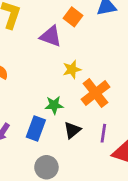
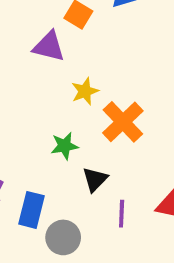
blue rectangle: (36, 128) -> (32, 210), moved
purple line: (103, 133) -> (122, 214), moved

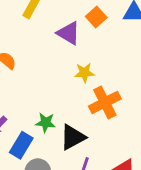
green star: (64, 146) -> (46, 123), moved
black triangle: (95, 179) -> (73, 137), size x1.4

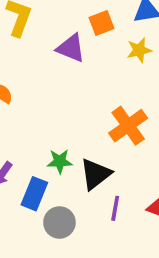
orange square: (96, 17) -> (101, 23), turned 30
yellow star: (84, 73) -> (139, 50), moved

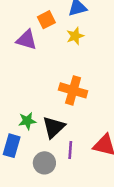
orange cross: (128, 126) -> (73, 90), turned -32
gray circle: (59, 222) -> (44, 163), moved

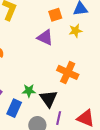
purple triangle: (27, 40) -> (45, 37), moved
black triangle: (54, 127) -> (49, 99), turned -30

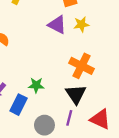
yellow star: (76, 31) -> (81, 24), moved
black triangle: (49, 99) -> (76, 94), moved

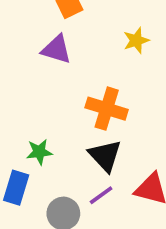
yellow star: (81, 24) -> (136, 41), moved
purple line: (69, 118) -> (101, 195), turned 49

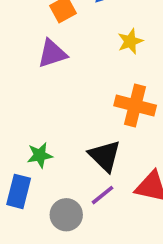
purple triangle: (56, 49) -> (52, 54), turned -32
orange cross: (107, 109) -> (135, 105), moved

